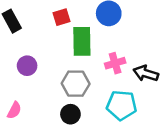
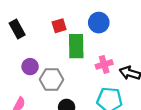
gray hexagon: (76, 84) -> (52, 79), moved

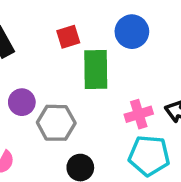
pink cross: (104, 64) -> (139, 114), moved

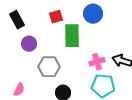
purple circle: (22, 102) -> (29, 44), moved

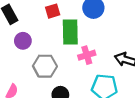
pink cross: (97, 62) -> (87, 55), moved

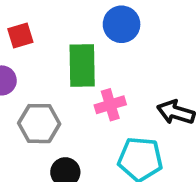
red square: (53, 11) -> (20, 36), moved

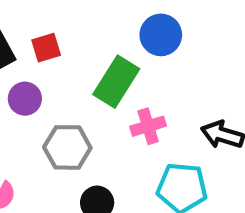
green rectangle: (82, 65) -> (116, 82), turned 33

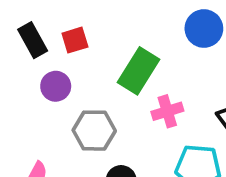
blue circle: (161, 35) -> (204, 29), moved

